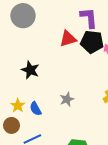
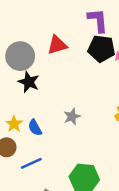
gray circle: (23, 16) -> (20, 56), moved
red triangle: (68, 39) -> (57, 45), moved

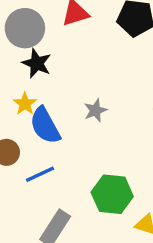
yellow star: (14, 124) -> (25, 104), moved
blue semicircle: (35, 128) -> (45, 125), size x1.6

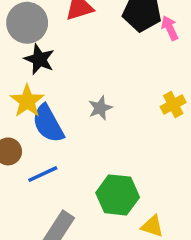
yellow star: (25, 104) -> (27, 101), size x1.4

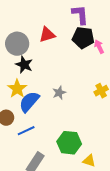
blue semicircle: (48, 124) -> (29, 102), turned 70

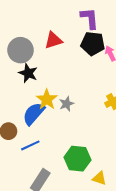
yellow star: (17, 89) -> (47, 99), moved

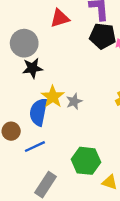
red triangle: (53, 40) -> (60, 18), moved
black star: (28, 73) -> (32, 68), turned -30
blue semicircle: (34, 114) -> (38, 112), turned -30

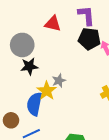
red triangle: (60, 18) -> (53, 24), turned 30
gray star: (74, 101) -> (59, 81), moved

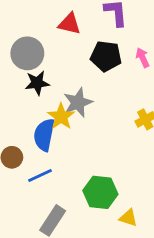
black pentagon: (89, 39) -> (106, 56), moved
gray star: (59, 81) -> (78, 103), size x1.5

